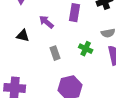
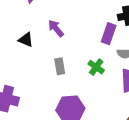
purple rectangle: (74, 13) -> (109, 34), moved

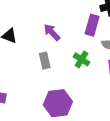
purple arrow: (56, 28) -> (52, 32), moved

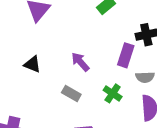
gray rectangle: (45, 61) -> (71, 93), turned -49

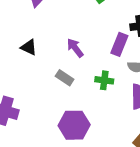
green cross: (113, 93) -> (104, 80), turned -30

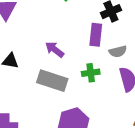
gray rectangle: (65, 78) -> (52, 81), size x1.6

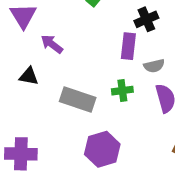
purple arrow: (55, 49) -> (52, 44), moved

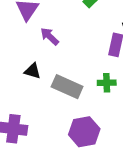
black triangle: (29, 76) -> (33, 71), moved

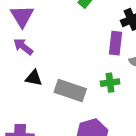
purple arrow: (50, 36) -> (23, 47), moved

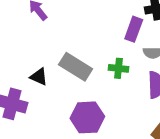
black triangle: (34, 78) -> (39, 77), moved

